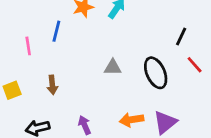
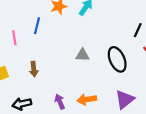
orange arrow: (132, 120) -> (87, 99), moved

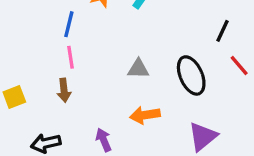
pink line: (14, 38) -> (71, 57), moved
orange arrow: (87, 99) -> (145, 115), moved

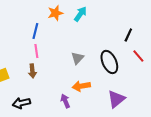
gray triangle: (138, 69) -> (77, 58), turned -48
purple arrow: (104, 140) -> (65, 101), moved

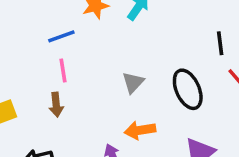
blue line: (35, 31) -> (61, 36), turned 56
black line: (128, 35) -> (220, 43), turned -32

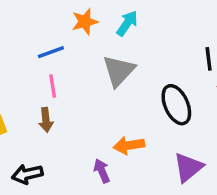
gray triangle: (133, 82) -> (119, 71), moved, size x1.5

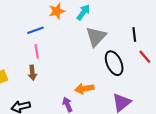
gray triangle: (119, 71) -> (96, 37), moved

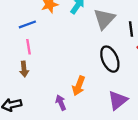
gray triangle: (96, 37) -> (104, 19), moved
orange arrow: (84, 89) -> (79, 86), turned -60

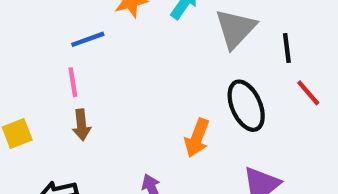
pink line: (28, 47) -> (73, 82), moved
orange arrow: (79, 86) -> (197, 138), moved

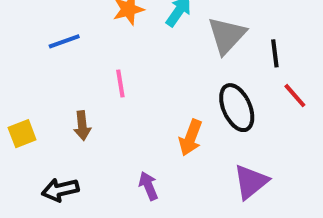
blue line: (88, 39) -> (64, 41), moved
pink line: (73, 82) -> (120, 84), moved

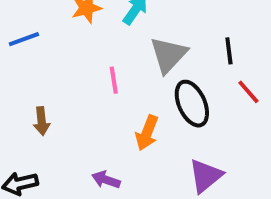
gray triangle: (227, 35) -> (168, 55), moved
pink line: (120, 84) -> (114, 80), moved
purple arrow: (148, 186) -> (106, 180), turned -48

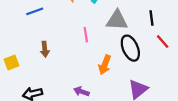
gray triangle: (168, 55) -> (117, 20), turned 50
brown arrow: (42, 121) -> (45, 49), moved

